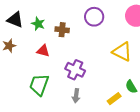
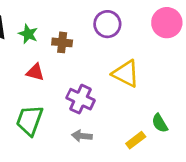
yellow triangle: (122, 52) -> (126, 74), moved
gray arrow: (76, 96) -> (82, 136), turned 88

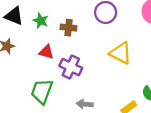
purple cross: (80, 99) -> (71, 67), moved

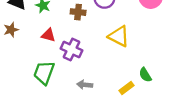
brown cross: (68, 28) -> (78, 12), moved

